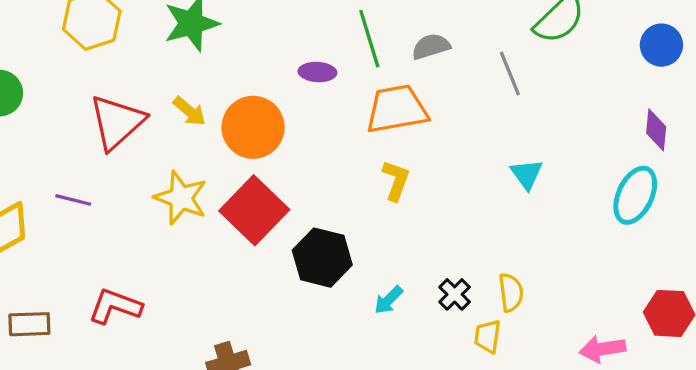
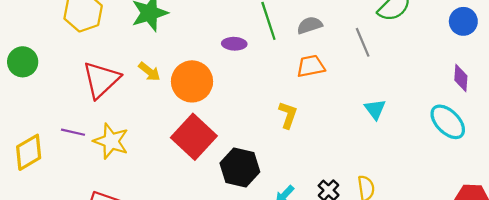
orange trapezoid: (397, 109) -> (311, 66), moved, size x0.7
cyan ellipse: (635, 195) -> (448, 122), turned -69
yellow star: (181, 198) -> (111, 141), moved

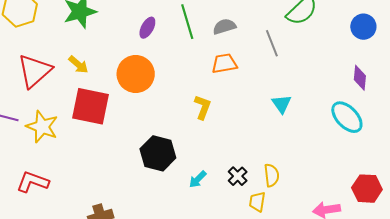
purple ellipse: (234, 44) -> (147, 28), moved, turned -65
orange circle: (192, 81) -> (136, 74), moved
red square: (194, 137) -> (91, 106), moved, turned -33

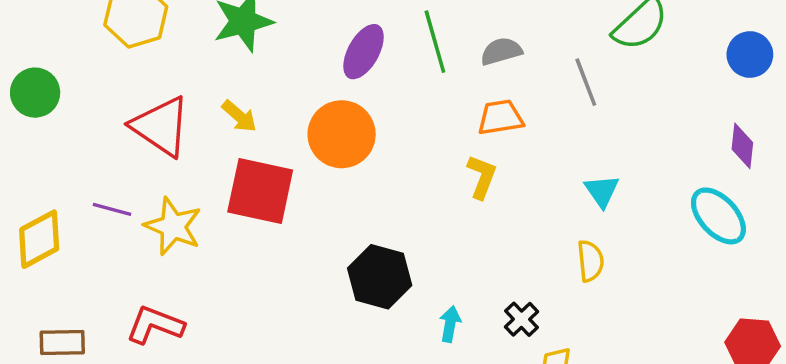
purple ellipse: (147, 28) -> (364, 52), size x1.4
red triangle: (35, 71) -> (161, 126), turned -45
yellow L-shape: (203, 107) -> (482, 177), moved
yellow semicircle: (272, 175) -> (590, 261), moved
cyan arrow: (198, 179) -> (450, 324), turned 144

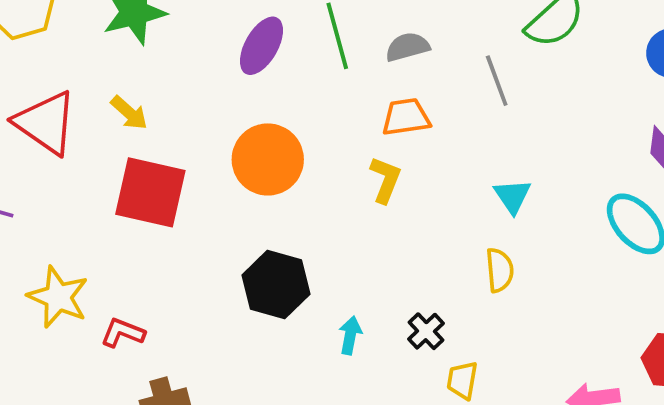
orange circle: (342, 134) -> (268, 159), moved
yellow star: (173, 226) -> (58, 297), moved
red L-shape: (155, 325) -> (123, 333), moved, size x0.7

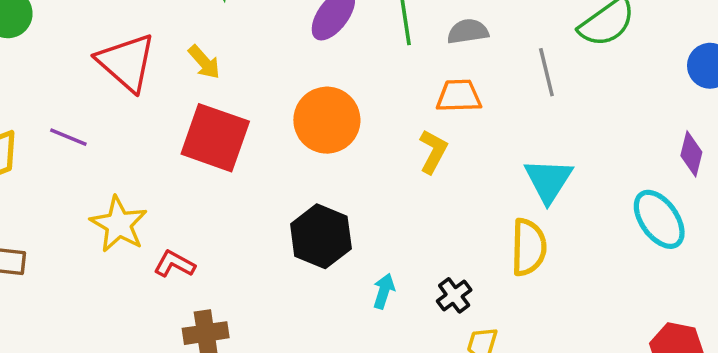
cyan triangle: (512, 196) -> (548, 180), size x1.4
yellow semicircle: (500, 270) -> (529, 247), size x1.4

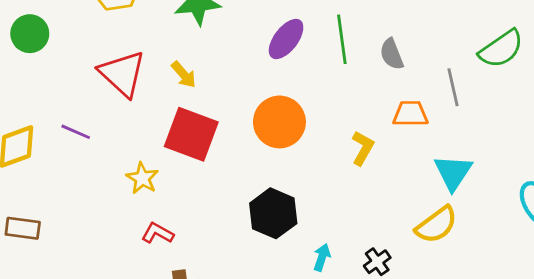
gray semicircle: (468, 31) -> (392, 54), turned -104
orange trapezoid: (459, 96) -> (410, 114), moved
yellow star: (119, 224) -> (142, 178), moved, size x0.7
yellow semicircle: (529, 247) -> (436, 225), turned 51

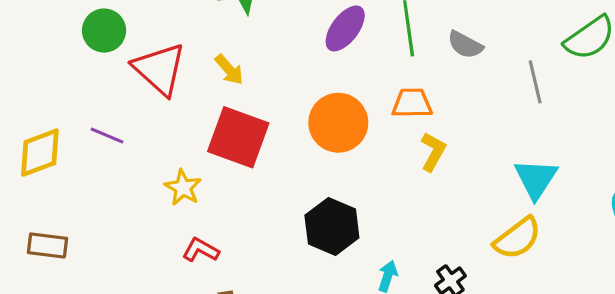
green circle: (30, 34) -> (104, 31), moved
gray semicircle: (392, 54) -> (465, 45), turned -40
orange trapezoid: (410, 114) -> (412, 103), moved

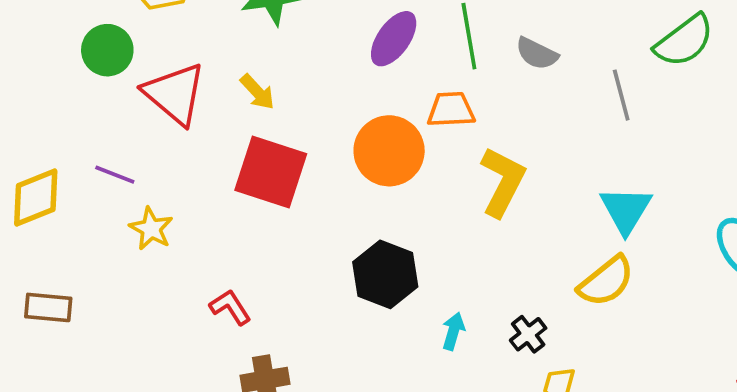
orange trapezoid: (412, 103) -> (451, 110), moved
yellow L-shape: (433, 152) -> (503, 182), size x1.5
yellow star: (183, 188) -> (151, 229), moved
red L-shape: (201, 250) -> (230, 307), turned 30

